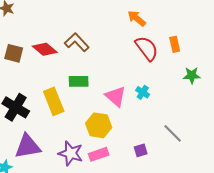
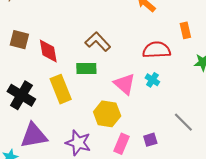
brown L-shape: (77, 42) -> (98, 42), moved
red semicircle: (147, 48) -> (157, 50), moved, turned -56
red diamond: (45, 49) -> (48, 51), moved, turned 40
pink rectangle: (99, 154) -> (121, 144), moved, turned -48

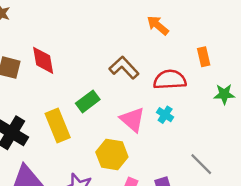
brown L-shape: (98, 42) -> (124, 68), moved
red diamond: (48, 51) -> (43, 60), moved
green rectangle: (86, 68) -> (88, 101), turned -36

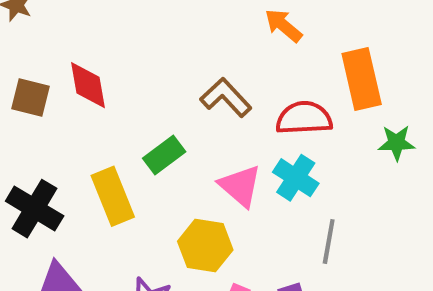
orange rectangle: (204, 57) -> (362, 79), size x1.8
cyan cross: (165, 115) -> (296, 178), size x1.5
gray line: (201, 164) -> (329, 241), moved, turned 55

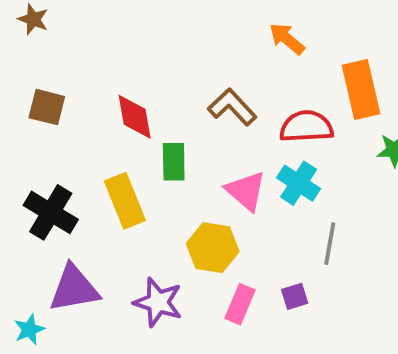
red diamond: (88, 85) -> (135, 117), moved
green rectangle: (164, 155) -> (174, 162), turned -54

